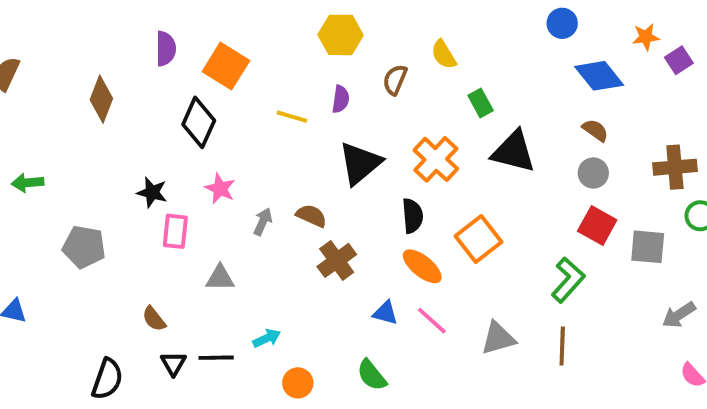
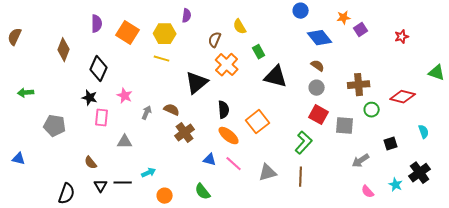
yellow hexagon: (341, 35) -> (165, 34), moved
purple semicircle: (341, 99) -> (187, 16), moved
black diamond: (199, 122) -> (99, 69), moved
orange cross: (436, 159) -> (227, 65), moved

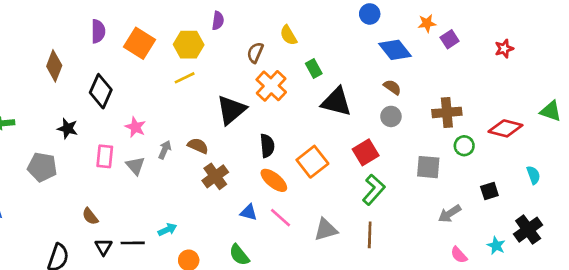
yellow line: (162, 59) -> (185, 78), turned -42
green triangle: (437, 73) -> (551, 111), moved
black star: (90, 98) -> (68, 128), moved
red square: (319, 115) -> (366, 152), moved, turned 30
gray triangle: (125, 142) -> (135, 166), moved, turned 49

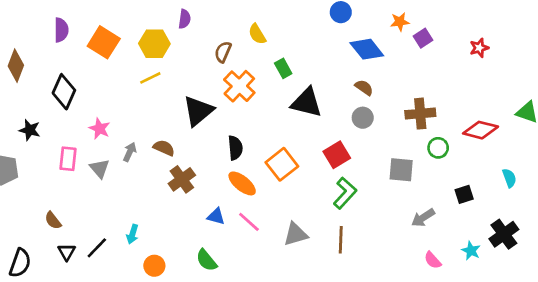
cyan arrow: (167, 230) -> (132, 234), turned 132
black line: (133, 243) -> (97, 248), turned -45

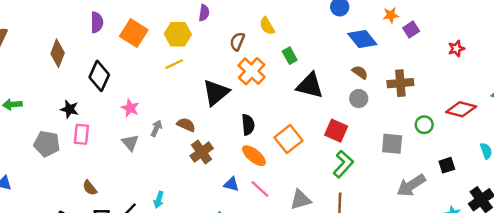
red star: (479, 48) -> (456, 49), moved
brown cross: (420, 114) -> (400, 83), moved
red square: (337, 155) -> (336, 131), turned -35
pink rectangle: (68, 159) -> (81, 134), moved
gray arrow: (423, 218) -> (411, 185), size x1.4

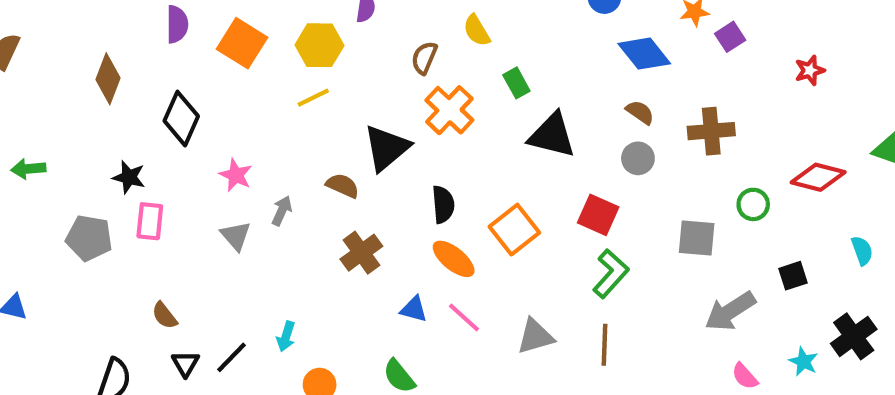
brown semicircle: (186, 125) -> (343, 186), moved

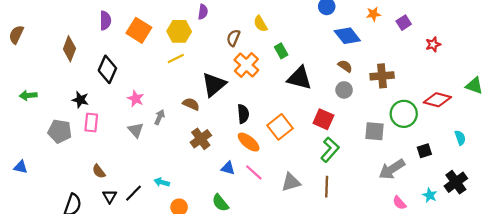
purple square: (730, 37) -> (404, 23), moved
green circle: (753, 204) -> (404, 114), size x1.6
cyan arrow: (286, 336) -> (162, 182), turned 88

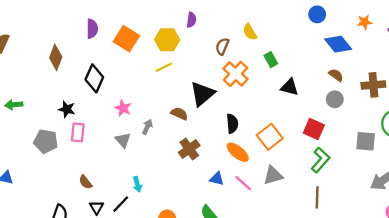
black triangle: (300, 78) -> (290, 87), size x0.7
cyan arrow: (162, 182) -> (137, 184), moved, turned -120
gray triangle: (291, 182) -> (273, 175), moved

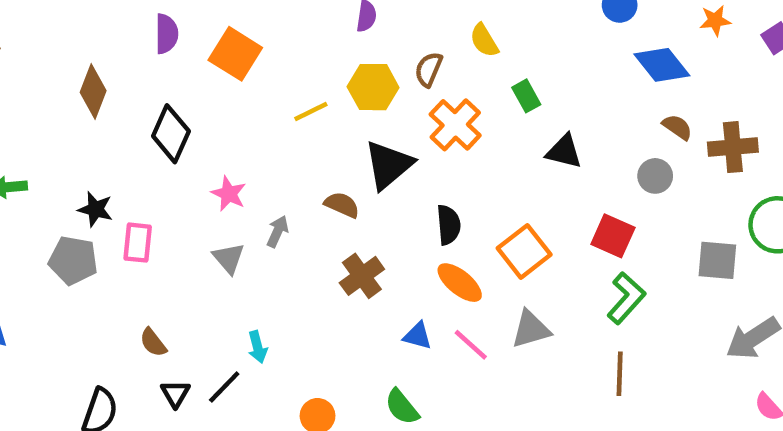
yellow hexagon: (167, 40) -> (373, 87), moved
brown semicircle: (336, 75) -> (677, 127), moved
black star: (67, 109) -> (95, 209), moved

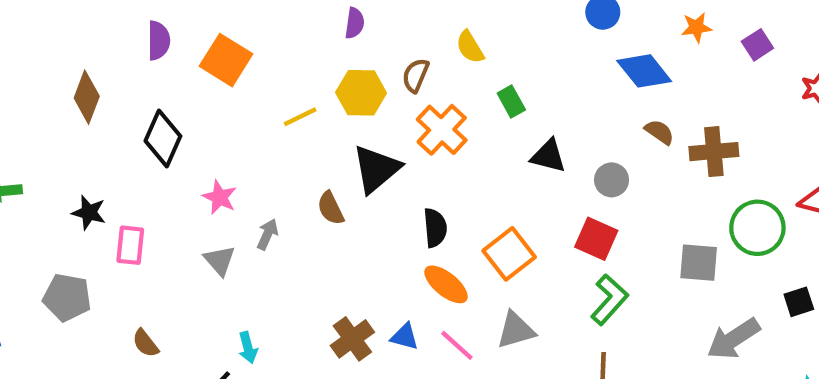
gray circle: (655, 176) -> (612, 180), moved
brown semicircle: (342, 205) -> (331, 208), turned -140
gray pentagon: (73, 260) -> (67, 297), moved
brown cross: (362, 276) -> (352, 339), moved

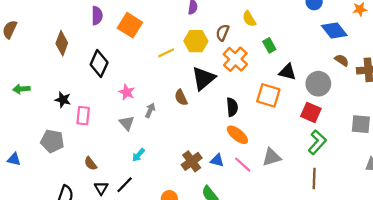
gray circle: (612, 180) -> (318, 84), size x1.5
orange square: (509, 254) -> (268, 95), moved, turned -35
cyan arrow: (248, 348) -> (138, 155), moved, turned 56

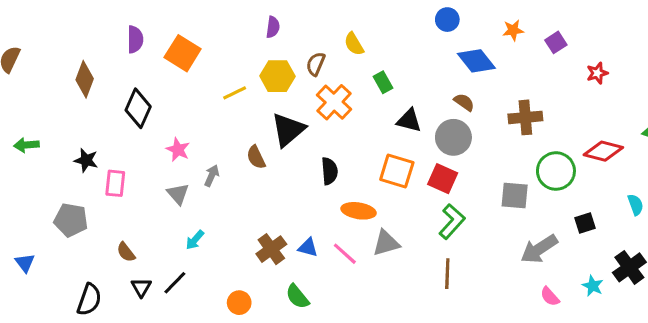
brown semicircle: (342, 60) -> (464, 102), moved
orange square: (268, 95) -> (397, 171), moved
orange ellipse: (237, 135) -> (359, 211), moved, turned -30
blue triangle: (14, 159) -> (25, 263), moved, turned 40

